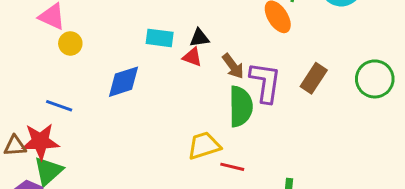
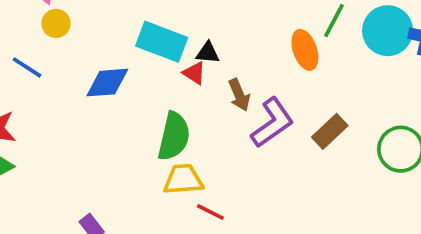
cyan rectangle: (160, 38) -> (162, 42), size x1.5
purple L-shape: (265, 82) -> (272, 123), turned 33
blue line: (59, 106) -> (27, 67), moved
green semicircle: (241, 106) -> (174, 136), moved

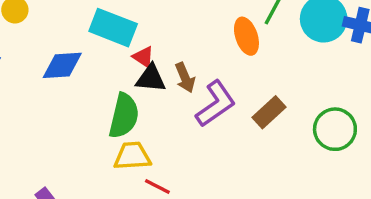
black triangle: (208, 53) -> (151, 78), moved, size x1.4

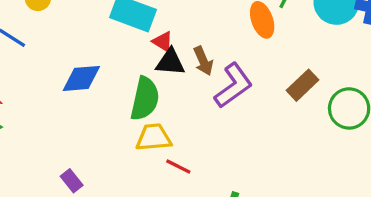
blue diamond: (62, 65) -> (81, 78), moved
brown rectangle: (269, 112) -> (302, 85), moved

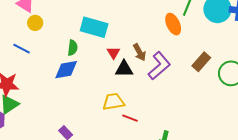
red triangle: (163, 42) -> (113, 53), moved, turned 32
black triangle: (170, 62) -> (124, 69), moved
green semicircle: (145, 99) -> (73, 48), moved, size x0.6

